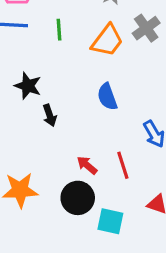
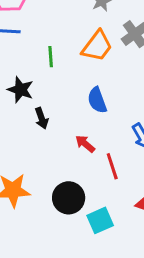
green line: (59, 30) -> (51, 57), moved
red arrow: (87, 165) -> (85, 144), moved
cyan square: (110, 221) -> (100, 220), turned -36

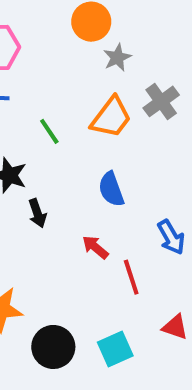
green line: (51, 57) -> (49, 131), turned -30
black circle: (69, 198) -> (53, 347), moved

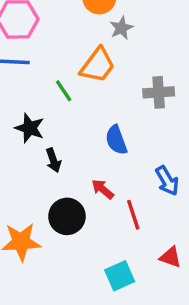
gray cross: (161, 101) -> (159, 92), moved, turned 32
orange trapezoid: (111, 117) -> (98, 65), moved
black circle: (53, 347) -> (67, 216), moved

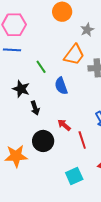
gray star: (121, 28) -> (87, 30), moved
orange trapezoid: (98, 65) -> (74, 55), moved
blue semicircle: (116, 140) -> (61, 86), moved

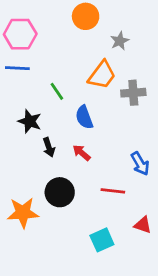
red arrow: (64, 125) -> (81, 153), moved
red line: (82, 140) -> (113, 191), turned -66

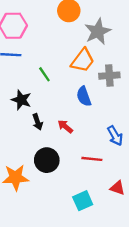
gray star: (120, 41) -> (98, 31), size x1.6
blue semicircle: (84, 117) -> (84, 96), moved

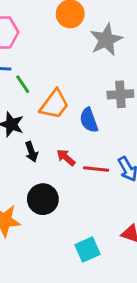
orange trapezoid: (83, 60) -> (54, 104), moved
green line: (44, 74) -> (23, 84), moved
red line: (92, 159) -> (96, 169), moved

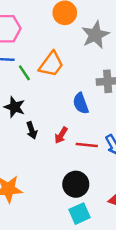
orange trapezoid: (54, 104) -> (51, 64), moved
red arrow: (66, 157) -> (61, 135), turned -98
black circle: (43, 199) -> (76, 184), moved

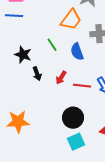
orange trapezoid: (51, 64) -> (71, 20), moved
green line: (24, 73) -> (52, 45), moved

